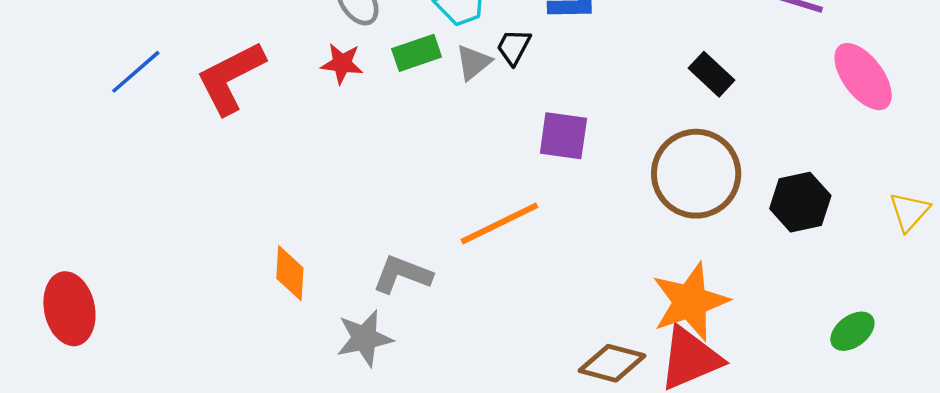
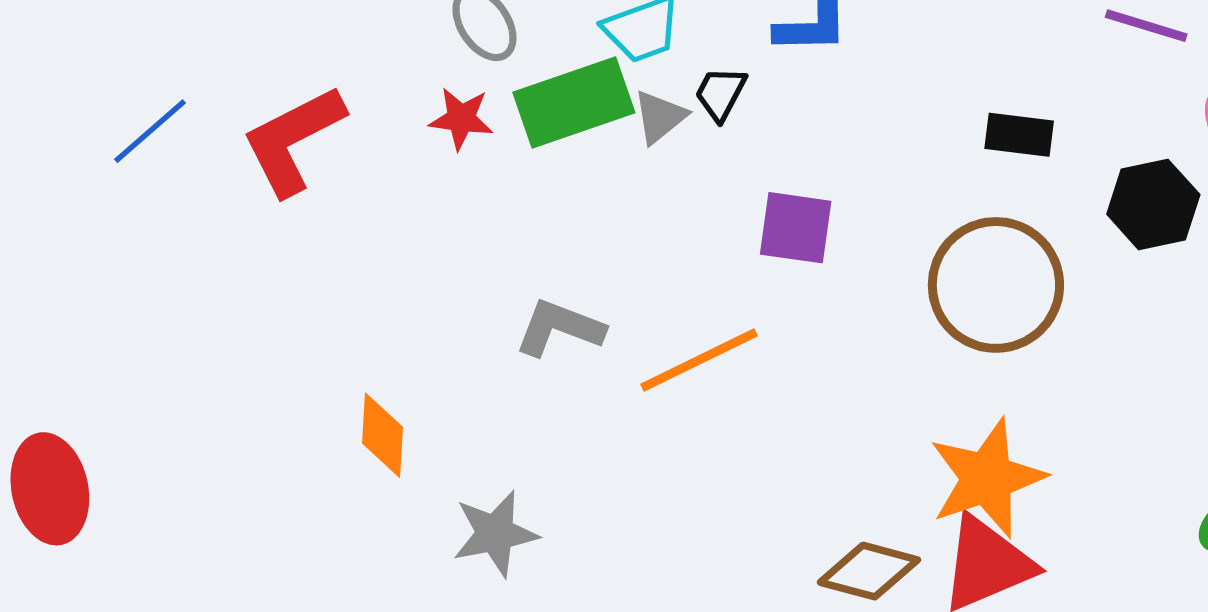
green rectangle: (417, 53) -> (574, 103), size x1.6
black rectangle: (711, 74) -> (1019, 135), turned -36
black hexagon: (800, 202) -> (1153, 204), moved
gray L-shape: (402, 274) -> (560, 328), moved

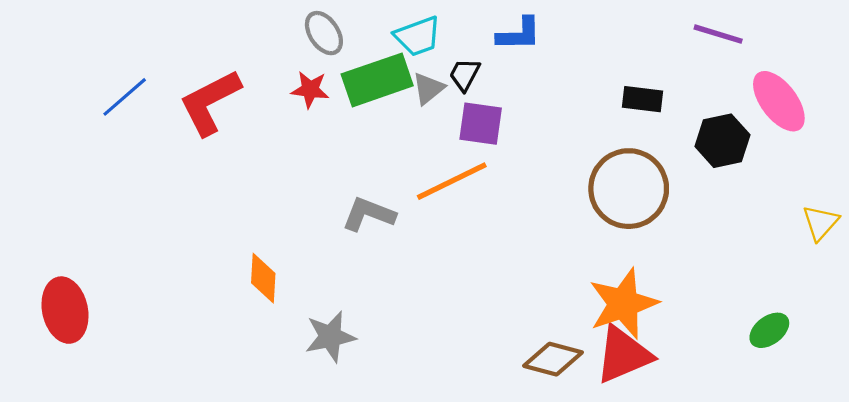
purple square: (796, 228) -> (481, 124), moved
orange line: (699, 360) -> (452, 181), moved

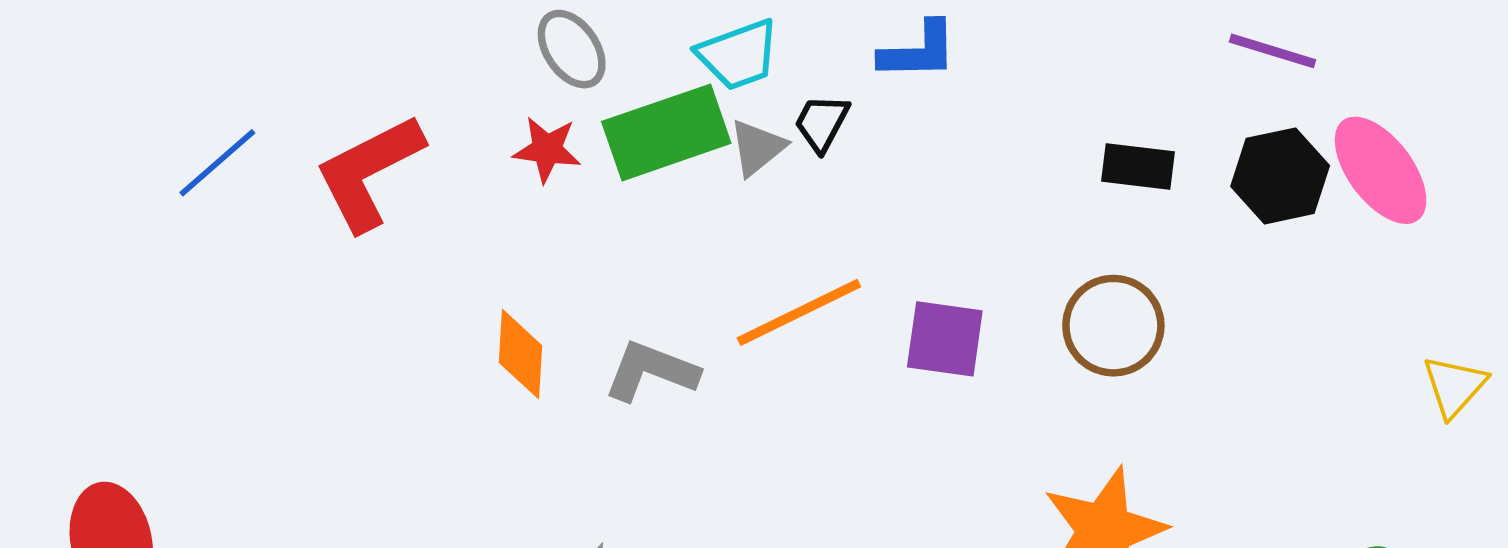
purple square: (481, 124) -> (945, 339), moved
black hexagon: (722, 141) -> (1280, 176), moved
brown circle: (629, 189) -> (1113, 326), size x0.7
orange diamond: (263, 278) -> (520, 354), moved

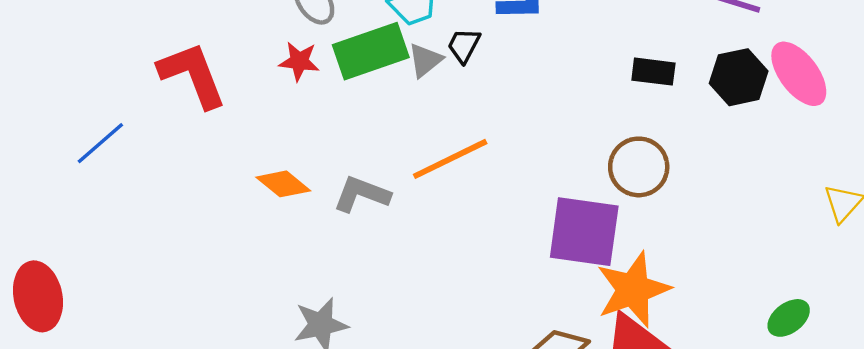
blue line: (217, 163) -> (100, 143), moved
red L-shape: (369, 172) -> (192, 75), turned 96
purple square: (945, 339) -> (584, 232), moved, size x1.5
orange diamond: (520, 354) -> (283, 184), turned -54

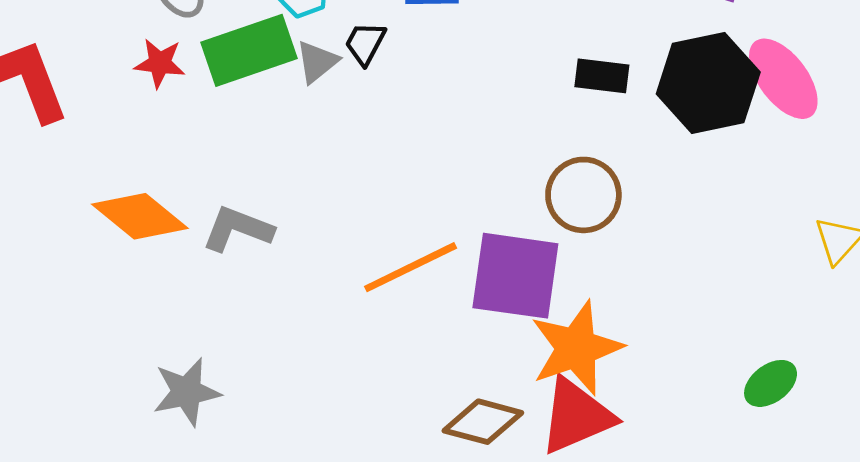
black hexagon: (739, 77) -> (708, 83), size x1.4
orange line: (450, 159) -> (411, 267), moved
orange diamond: (283, 184) -> (140, 216), size x1.4

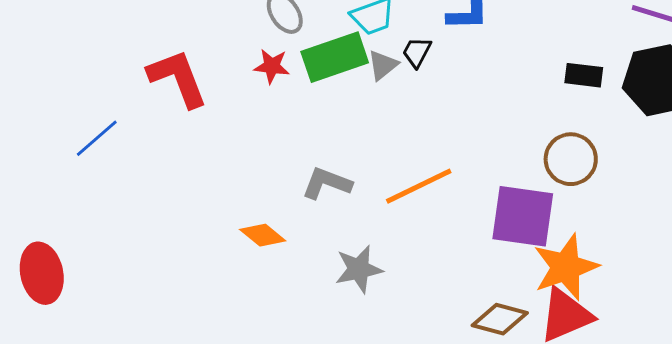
orange diamond: (140, 216) -> (263, 235), moved, size x0.7
orange line: (411, 267) -> (419, 186), moved
gray star: (187, 392) -> (359, 269), moved

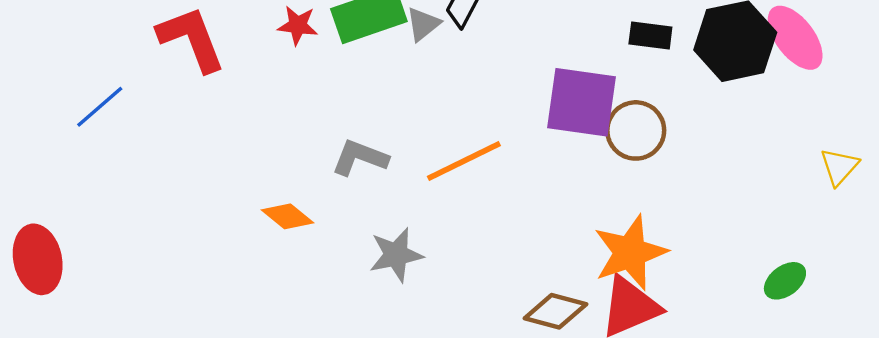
purple square: (523, 216) -> (581, 102), moved

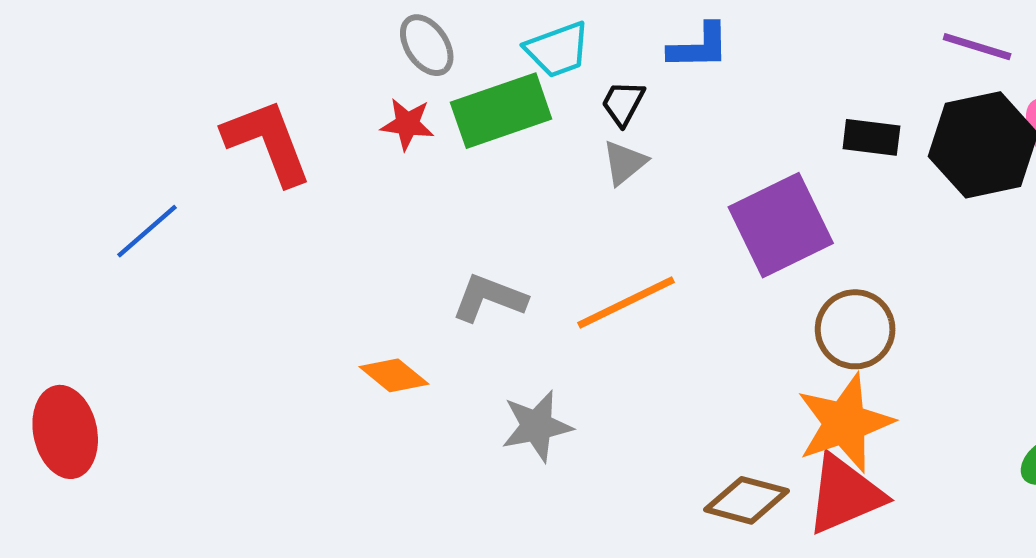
gray triangle: (423, 24) -> (625, 163), moved
purple square: (581, 102) -> (781, 225), turned -34
brown circle: (636, 130) -> (855, 329), moved

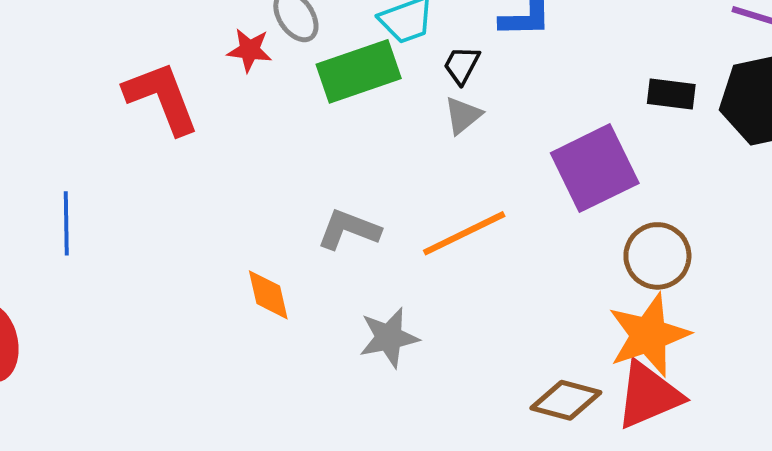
red star: (407, 124) -> (249, 50), moved
blue line: (147, 231) -> (66, 223), moved, turned -50
orange diamond: (394, 375) -> (268, 295), turned 38

